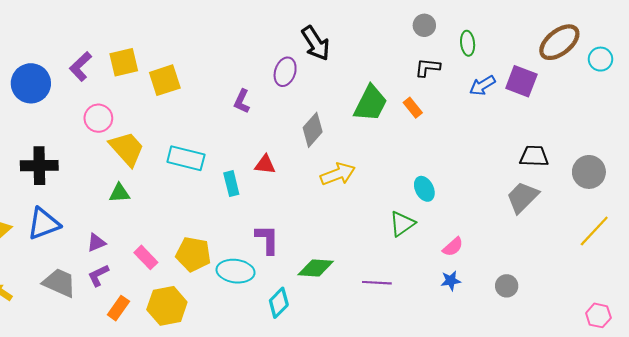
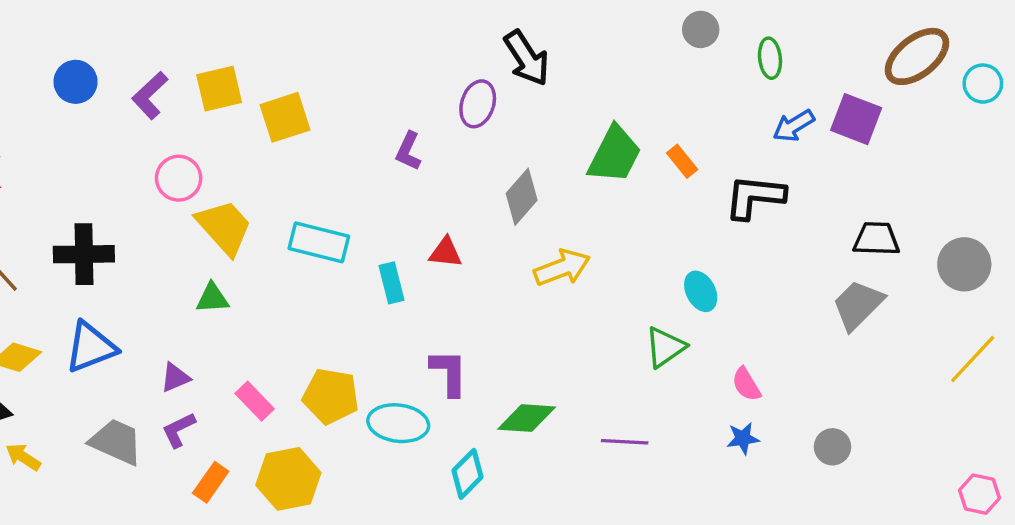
black L-shape: (428, 68) -> (755, 197), moved, size x1.5
blue circle: (31, 83) -> (76, 82), moved, size x0.7
pink semicircle: (453, 247) -> (746, 384), turned 100

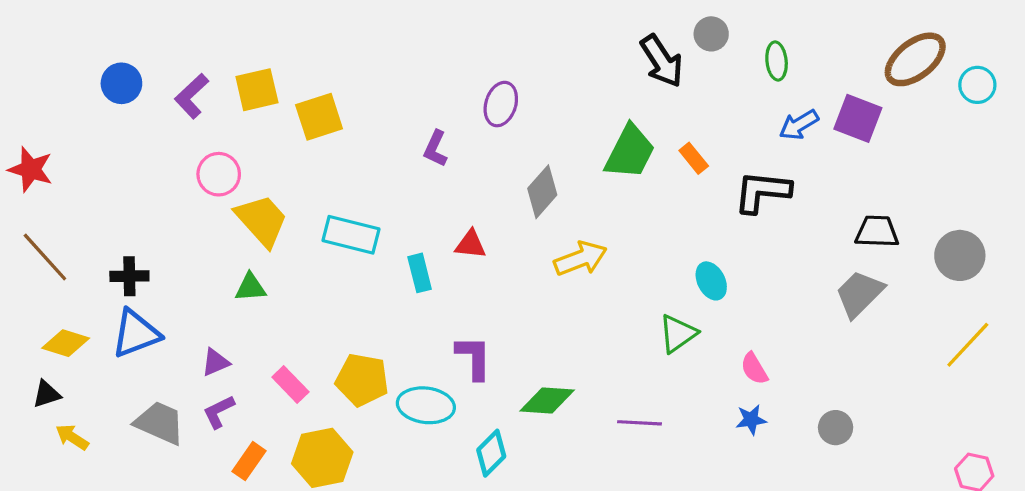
black arrow: (527, 58) -> (662, 61), moved
black cross: (84, 254) -> (129, 276), moved, size x0.7

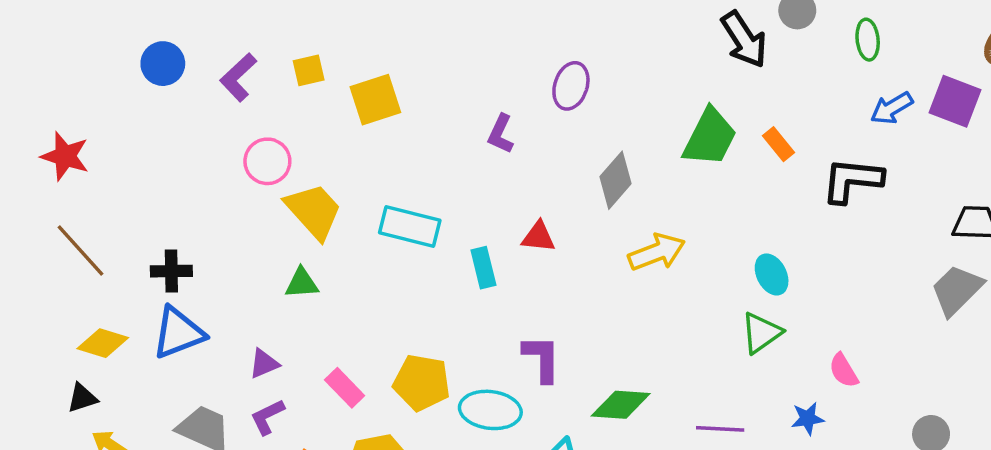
yellow square: (257, 90) -> (309, 70), size x0.7
cyan ellipse: (711, 281) -> (772, 274), moved
blue star: (751, 420) -> (808, 419), moved

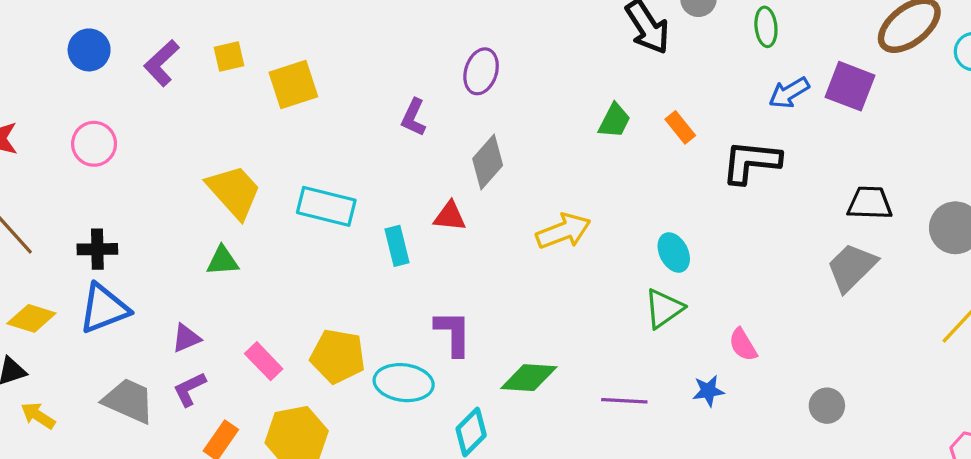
green trapezoid: (710, 137) -> (614, 121), size x0.6
pink circle: (267, 161) -> (94, 144), moved
gray diamond: (616, 180) -> (488, 162), moved

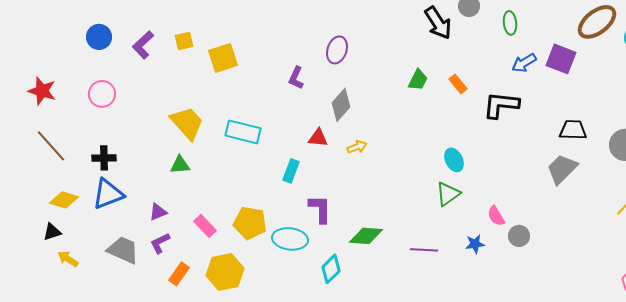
yellow arrow: (563, 231) -> (357, 147), moved, size x0.6
cyan rectangle: (397, 246) -> (291, 171), moved, turned 35
gray circle: (827, 406) -> (519, 236), moved

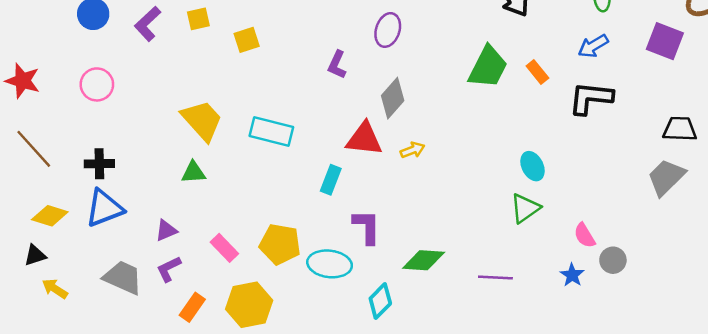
yellow square: (223, 58) -> (247, 40), size x0.7
blue arrow: (524, 63) -> (593, 46), moved
green trapezoid: (418, 80) -> (488, 67), size x1.6
red triangle: (318, 138) -> (364, 139), size x1.5
blue star: (475, 244) -> (572, 275), moved, turned -30

